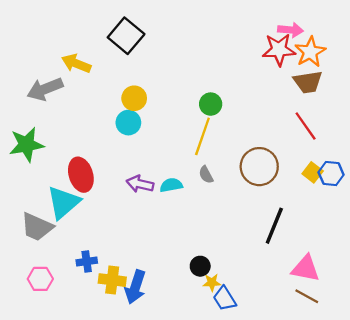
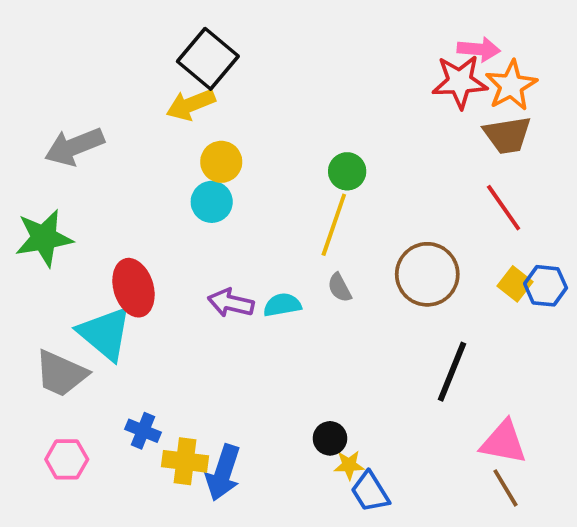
yellow arrow: (76, 64) -> (191, 105), moved, turned -44
cyan triangle: (64, 202) -> (105, 333), turned -39
blue cross: (87, 262) -> (143, 431), turned 30
brown line: (307, 296) -> (505, 488), turned 30

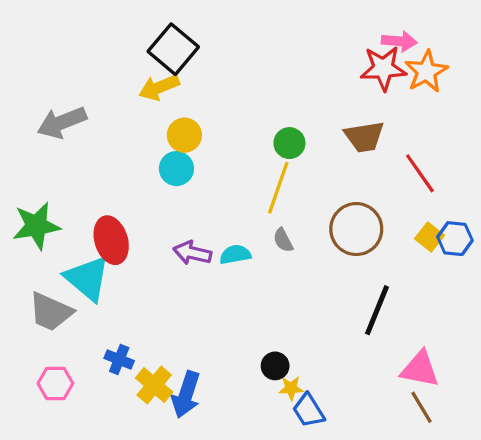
brown trapezoid: (507, 135) -> (364, 137), moved
green star: (44, 238) -> (36, 226), moved
yellow cross: (185, 461) -> (154, 385), turned 33

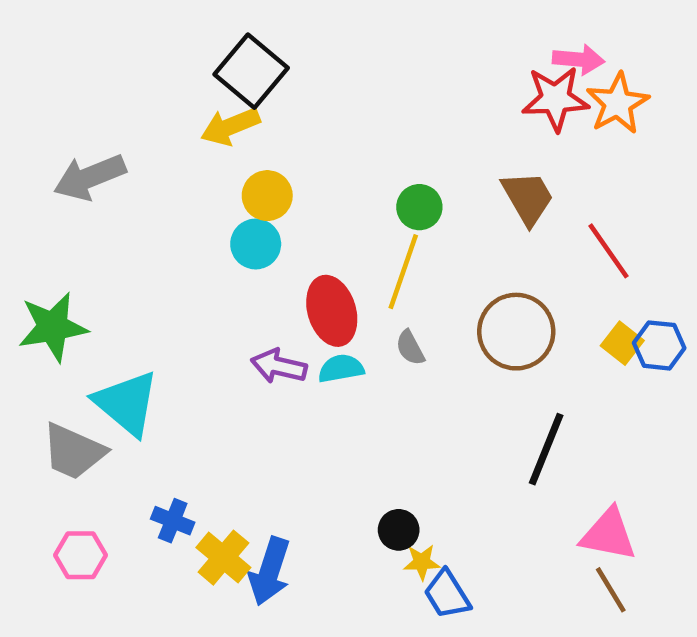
brown trapezoid: (364, 137) -> (528, 198), turned -111
red ellipse: (111, 240) -> (332, 311), moved

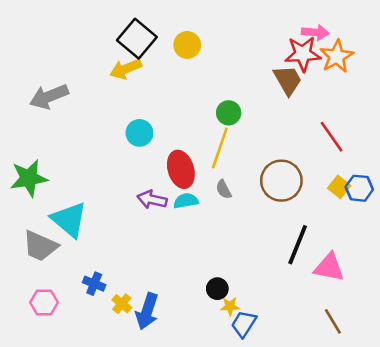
yellow circle: (267, 196) -> (187, 45), moved
brown trapezoid: (528, 198) -> (288, 80), moved
pink triangle: (608, 534) -> (329, 267), moved
yellow cross: (223, 558) -> (122, 304), size x0.7
blue trapezoid: (447, 594) -> (244, 324), turned 64

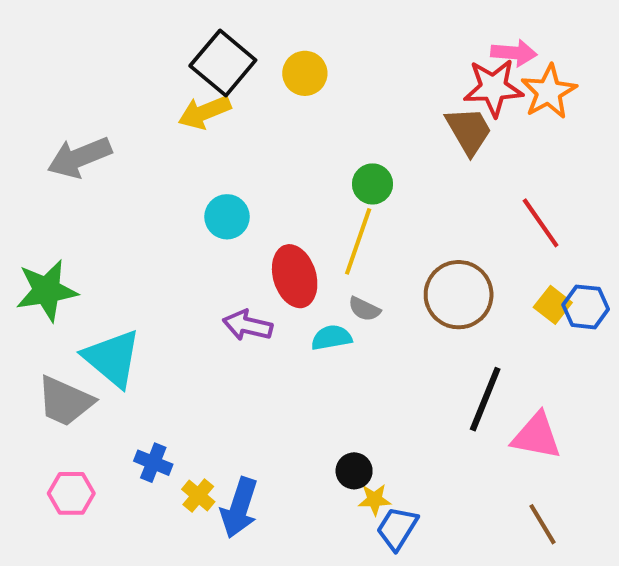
gray semicircle: (224, 189) -> (364, 309), turned -36
cyan semicircle: (186, 201) -> (332, 338), moved

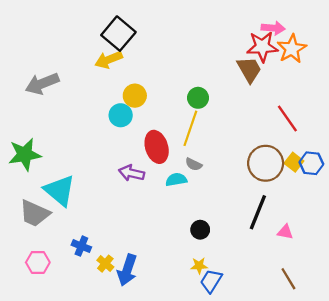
yellow circle: (305, 73) -> (135, 96), moved
brown circle: (459, 295) -> (266, 163), moved
pink triangle: (536, 436) -> (285, 232), size x0.6
black circle: (354, 471) -> (200, 230), moved

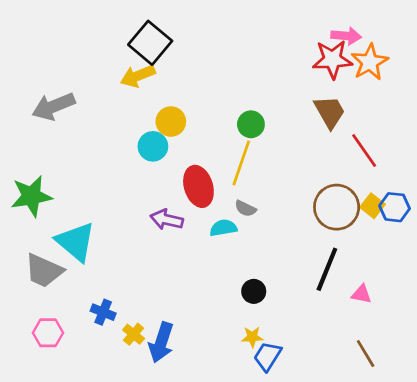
brown trapezoid: (249, 69) -> (330, 112), moved

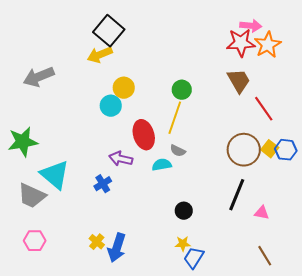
blue cross: (103, 312) -> (103, 184), moved, turned 36

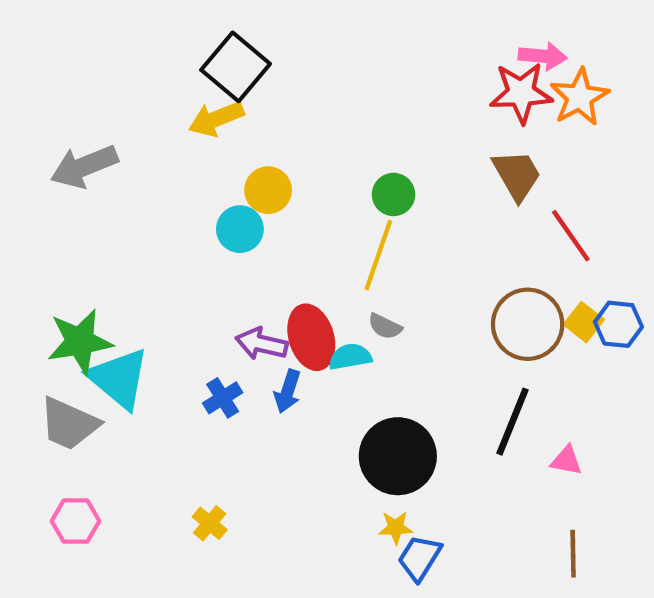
red ellipse: (144, 135) -> (311, 337), moved
green star: (23, 142) -> (80, 342), moved
black circle: (184, 211) -> (398, 456), size x2.0
blue arrow: (117, 248) -> (288, 391), moved, size x0.7
brown line: (265, 256) -> (573, 554), turned 30

